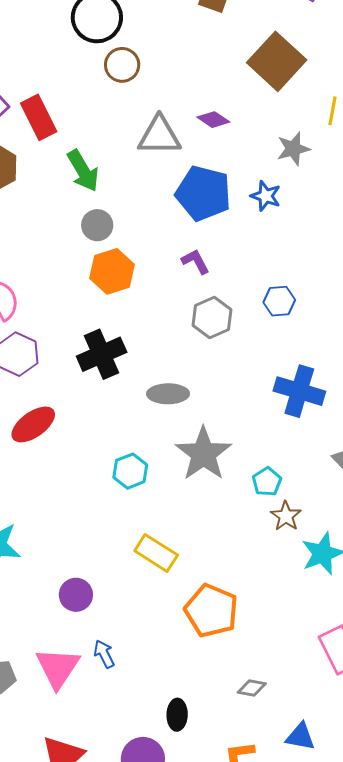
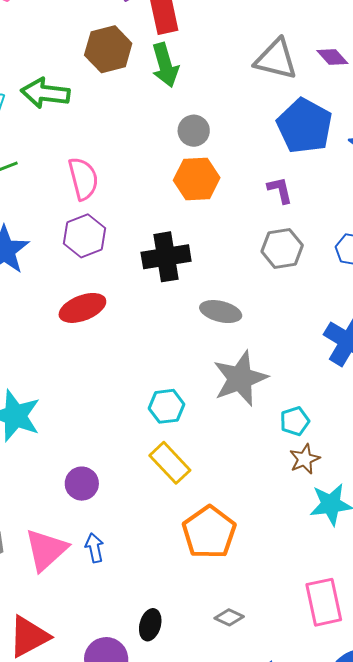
green arrow: (83, 171) -> (165, 65), moved
cyan hexagon: (130, 471) -> (167, 406), moved

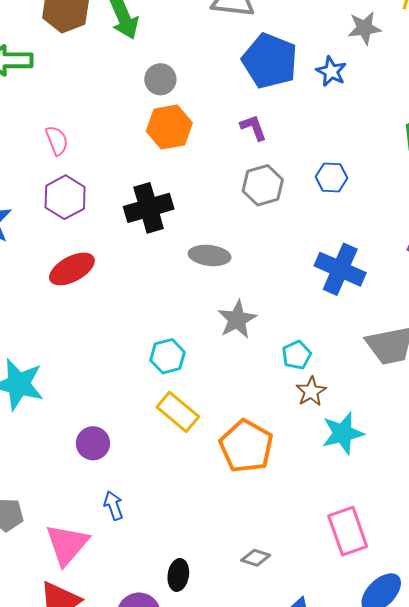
pink semicircle: (83, 179) -> (57, 140), size x0.7
gray star: (240, 378) -> (237, 319), size x0.7
orange pentagon: (209, 532) -> (246, 446), moved
pink triangle: (46, 550) -> (67, 544), moved

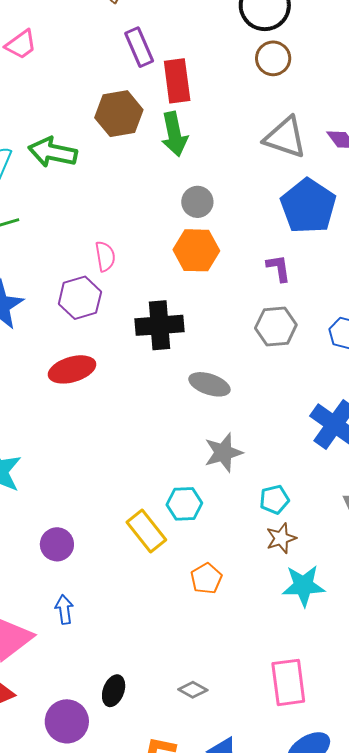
pink semicircle: (57, 140) -> (105, 256), moved
cyan hexagon: (168, 356) -> (184, 504), moved
orange pentagon: (246, 446) -> (206, 578), size x0.6

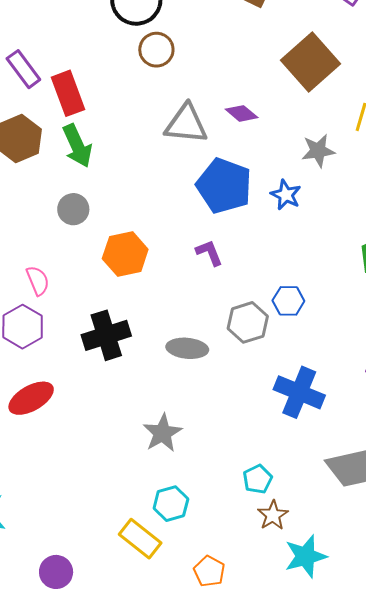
gray circle: (197, 202) -> (73, 209), moved
gray hexagon: (276, 326) -> (248, 322), moved
gray ellipse: (209, 384) -> (187, 348), moved
gray star: (223, 453) -> (163, 433), moved

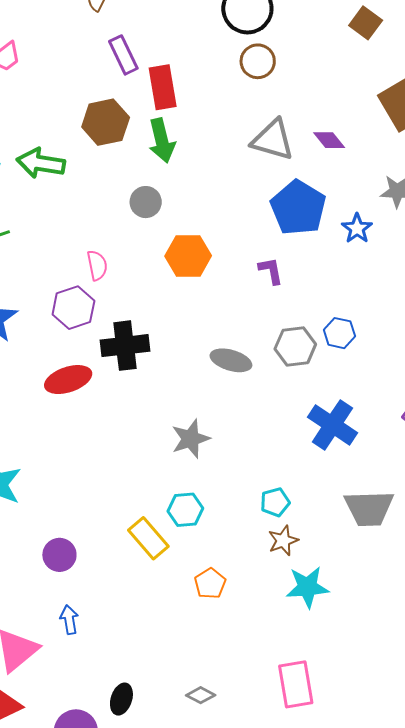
black cross: (106, 335) -> (125, 346), moved

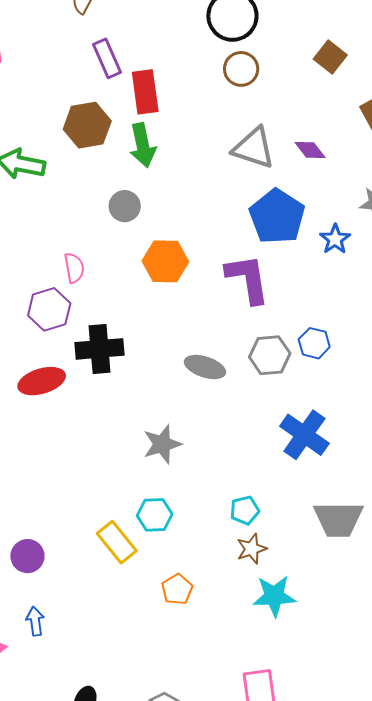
brown square: (366, 23) -> (330, 57), moved
purple L-shape: (271, 271) -> (248, 279), size x1.8

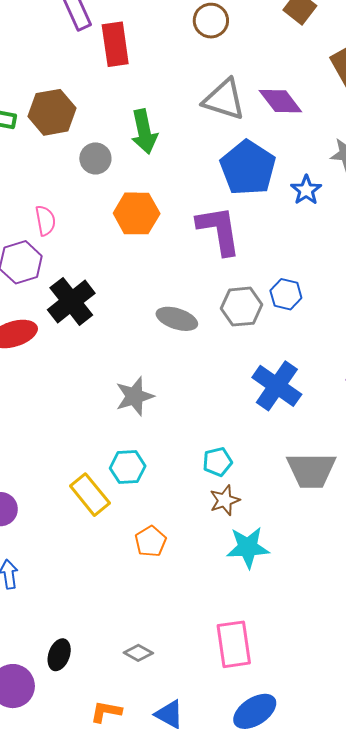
brown hexagon: (87, 125) -> (52, 112), moved
green arrow: (143, 145) -> (144, 132), moved
purple diamond: (310, 150) -> (280, 101), size x1.4
black cross: (100, 349) -> (71, 301), turned -33

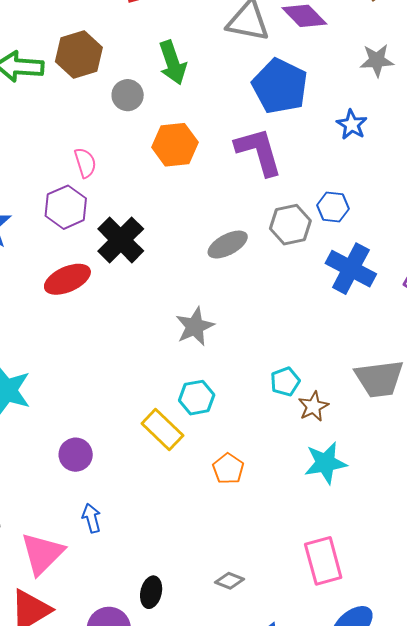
blue star: (306, 190) -> (352, 125), moved
gray ellipse: (177, 319) -> (228, 245), turned -39
blue cross: (277, 386) -> (351, 269), moved
brown star: (225, 500) -> (313, 406), moved

